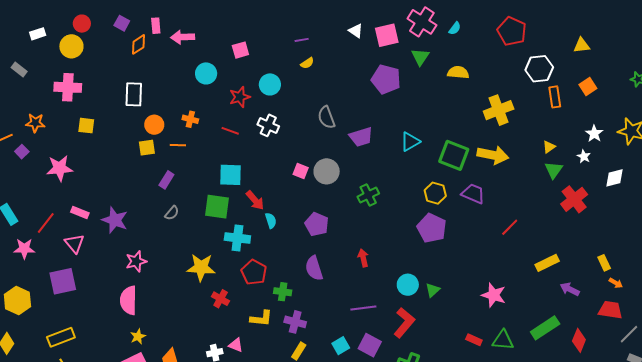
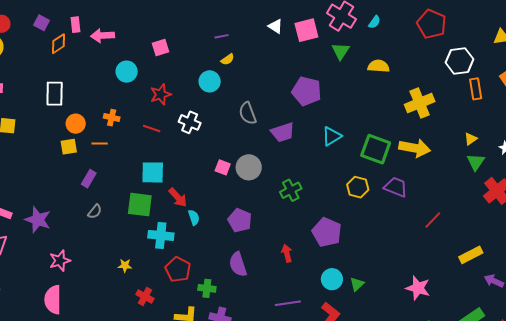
purple pentagon: (386, 79) -> (307, 91), moved
cyan circle: (270, 84) -> (210, 81), moved
purple pentagon: (432, 228) -> (327, 232), moved
yellow star: (201, 267) -> (125, 266), size x0.5

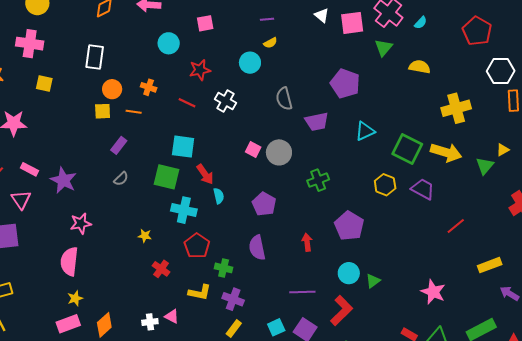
green triangle: (476, 162) -> (485, 166), moved

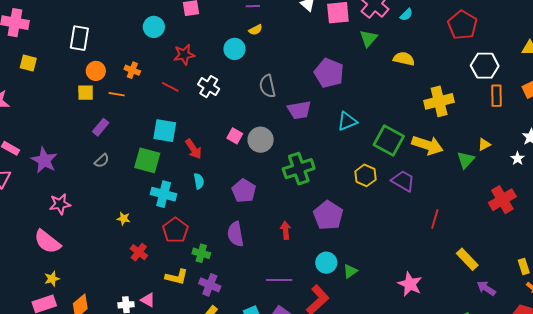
red arrow: (205, 174) -> (193, 149), moved
green cross: (318, 180) -> (299, 169), size x1.4
red line: (456, 226) -> (435, 219), turned -36
pink semicircle: (69, 261) -> (47, 242), turned -60
yellow rectangle: (490, 265) -> (467, 259), turned 65

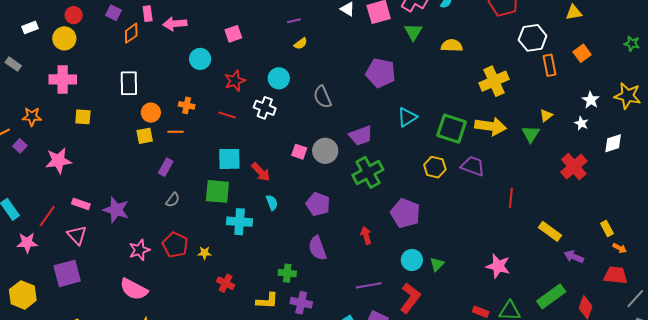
cyan circle: (234, 49) -> (279, 78), moved
purple trapezoid: (299, 110) -> (361, 136), moved
red pentagon: (175, 230) -> (175, 245), moved

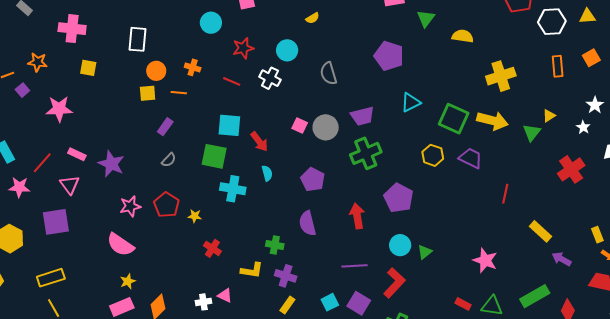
white hexagon: (533, 38) -> (552, 22), moved
red arrow: (366, 235) -> (357, 216), size x1.4

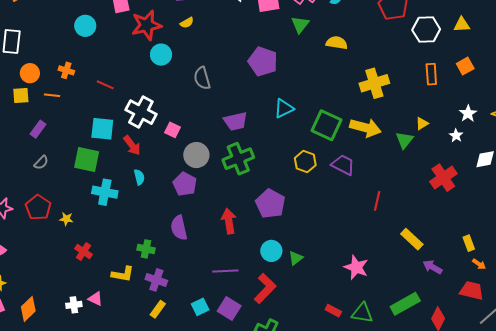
red star: (243, 48) -> (147, 25), moved, size x1.4
white cross: (270, 78) -> (141, 112), moved, size x1.4
gray circle: (326, 127) -> (196, 155), moved

